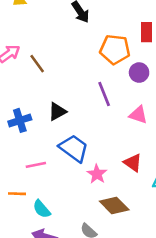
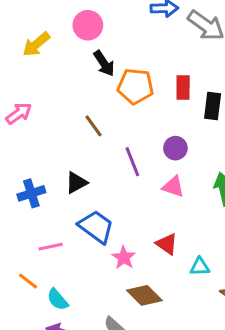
orange pentagon: (115, 49) -> (135, 86), moved
brown line: (37, 64) -> (94, 126), moved
purple circle: (139, 73) -> (175, 148), moved
orange line: (17, 194) -> (28, 281), turned 36

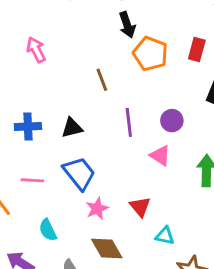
red rectangle: (183, 88) -> (197, 49), moved
pink arrow: (19, 113) -> (36, 50), turned -95
cyan semicircle: (58, 300) -> (48, 230), moved

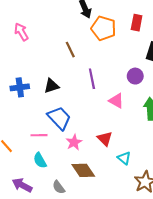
purple circle: (172, 121) -> (135, 76), moved
pink line: (32, 180) -> (39, 135), moved
cyan triangle: (165, 236) -> (124, 158), turned 32

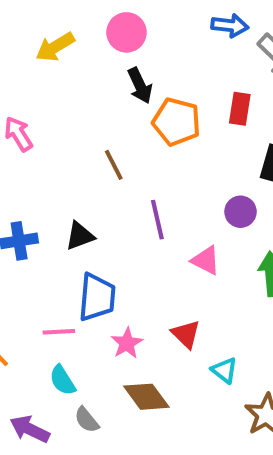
blue trapezoid: (59, 118) -> (97, 297), turned 50
gray semicircle: (59, 187) -> (87, 420), moved

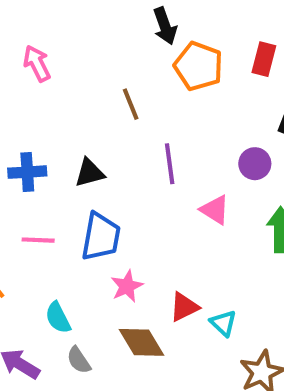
pink line: (59, 332) -> (38, 240), moved
red triangle: (186, 334) -> (184, 307), moved, turned 44

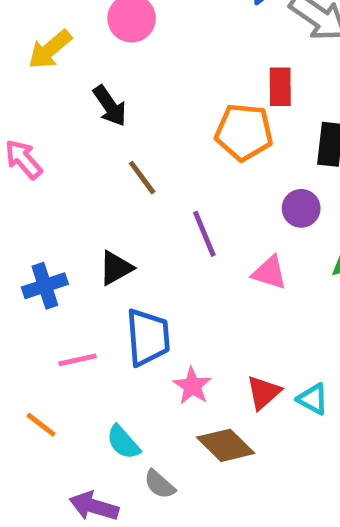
black arrow: (165, 26) -> (110, 106), moved
orange pentagon: (198, 66) -> (244, 132), moved

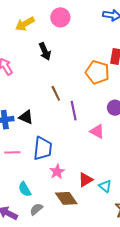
brown line: (142, 178) -> (56, 93), moved
black triangle: (116, 268) -> (26, 117), moved, turned 42
gray semicircle: (160, 484) -> (36, 209), turned 88

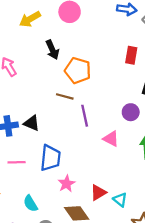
orange pentagon: (97, 72) -> (78, 71), moved
brown line: (56, 93) -> (65, 96), turned -49

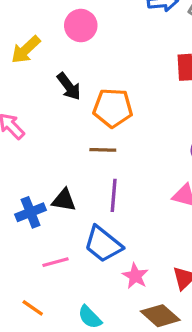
purple line: (85, 116) -> (114, 195), moved, turned 30
blue trapezoid: (50, 158) -> (103, 244), turned 136

